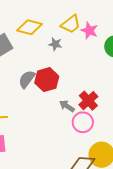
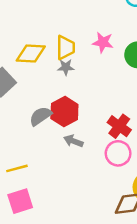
yellow trapezoid: (71, 24) -> (66, 48), moved, turned -40
gray semicircle: (27, 79) -> (40, 116), turned 30
gray arrow: (67, 106) -> (73, 141), moved

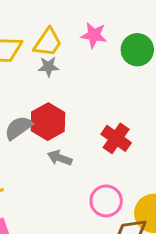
yellow trapezoid: (66, 48) -> (48, 42), turned 35
pink circle: (118, 153) -> (106, 201), moved

